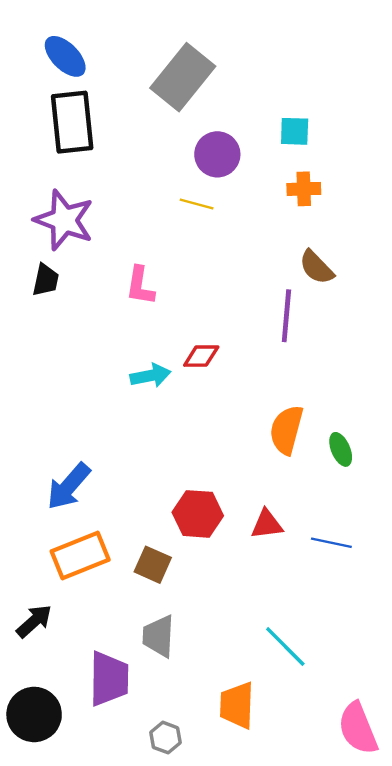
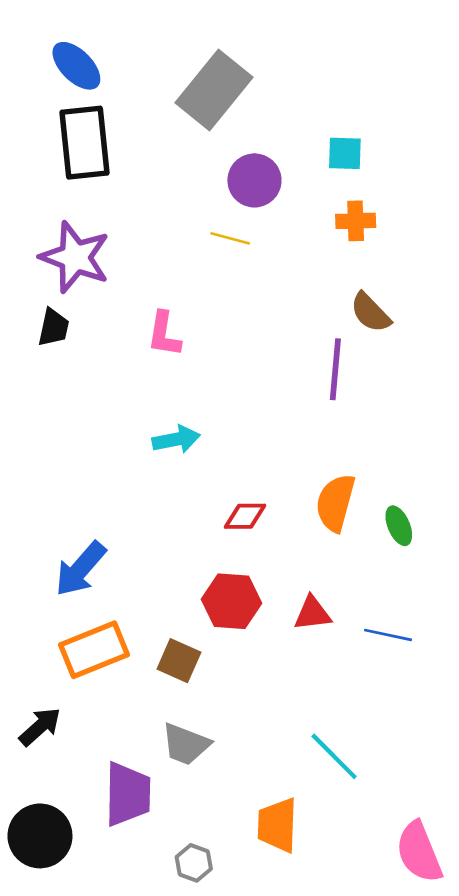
red diamond: (201, 356) -> (245, 516), moved
gray trapezoid: (159, 636) -> (186, 744), turned -72

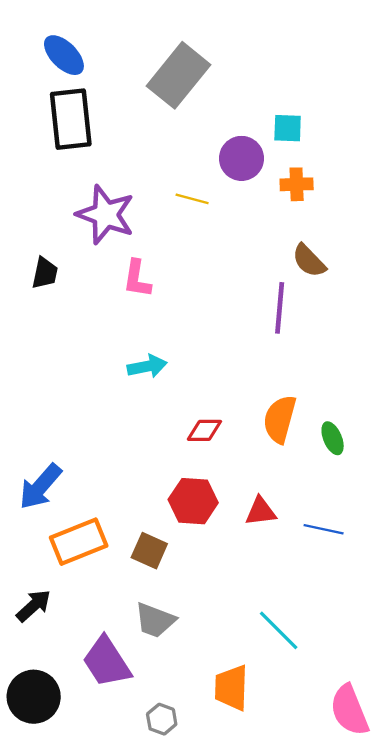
purple circle: (254, 180) -> (242, 158), moved
purple star: (75, 257) -> (106, 215), moved
blue arrow: (80, 569) -> (40, 487), moved
purple trapezoid: (128, 794) -> (107, 662), turned 146

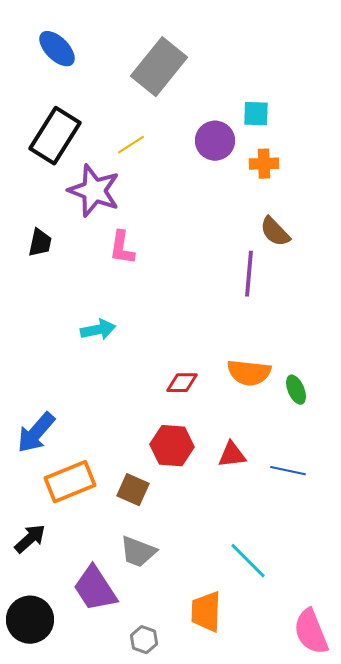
black rectangle: (71, 119) -> (55, 136), moved, turned 38
yellow line: (192, 199) -> (131, 145), moved, turned -48
cyan arrow: (147, 366) -> (98, 330), moved
orange semicircle: (280, 419) -> (249, 373), turned -99

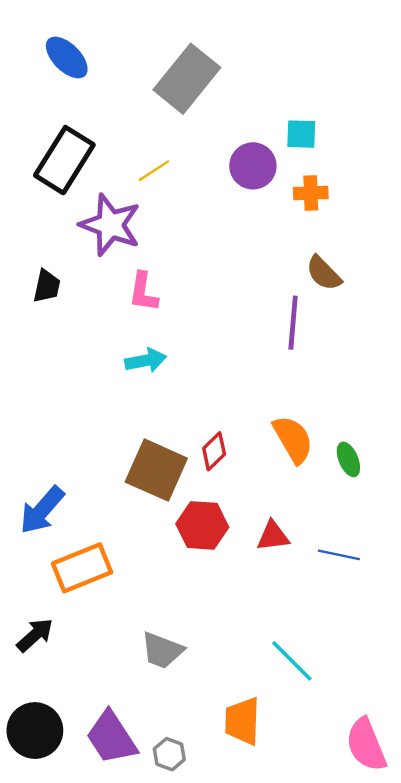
cyan arrow: (98, 330) -> (146, 360), moved
orange semicircle: (249, 373) -> (293, 439), turned -126
red diamond: (182, 383) -> (214, 451), turned -44
brown square: (133, 490) -> (156, 470), moved, size x1.6
purple trapezoid: (95, 589) -> (112, 738), moved

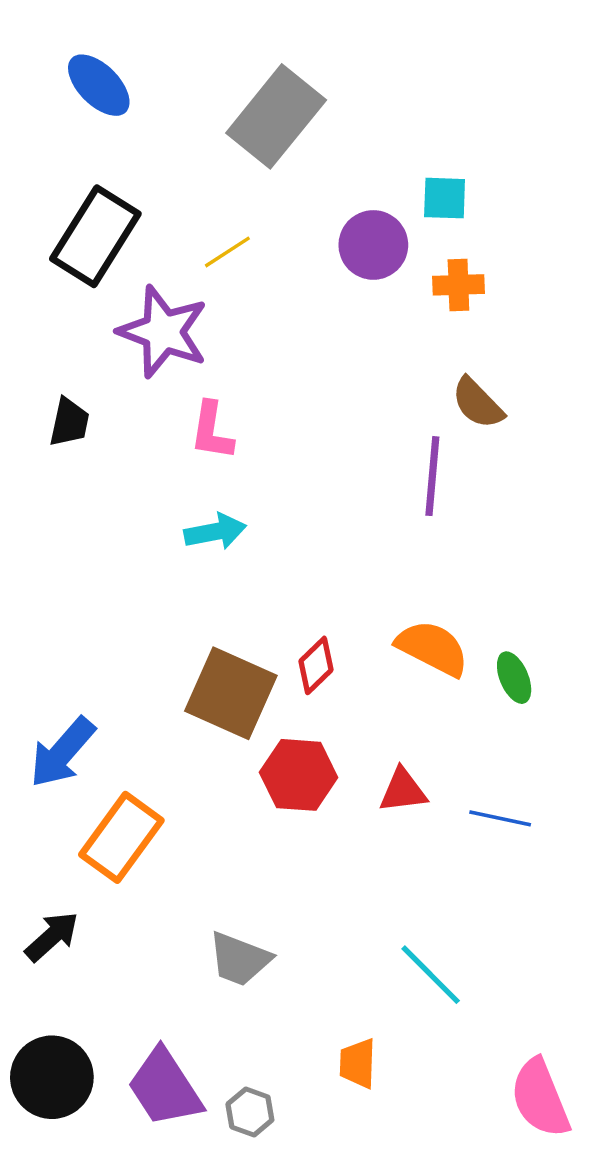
orange semicircle: (293, 439) -> (432, 648), turned -33
orange rectangle: (82, 568) -> (121, 837), turned -32
orange trapezoid: (242, 721) -> (358, 1063), size x0.7

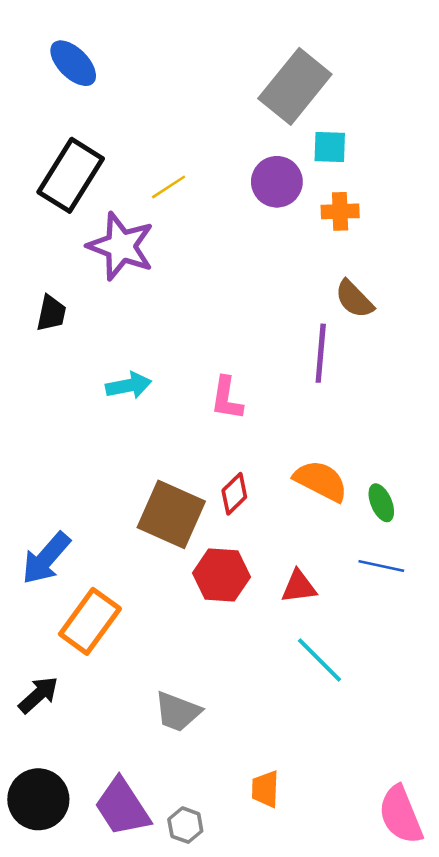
gray rectangle: (276, 116) -> (295, 86), moved
pink L-shape: (212, 431) -> (227, 398), moved
cyan arrow: (215, 532) -> (129, 385), moved
blue line: (500, 818) -> (381, 566), moved
cyan line: (431, 975) -> (319, 660), moved

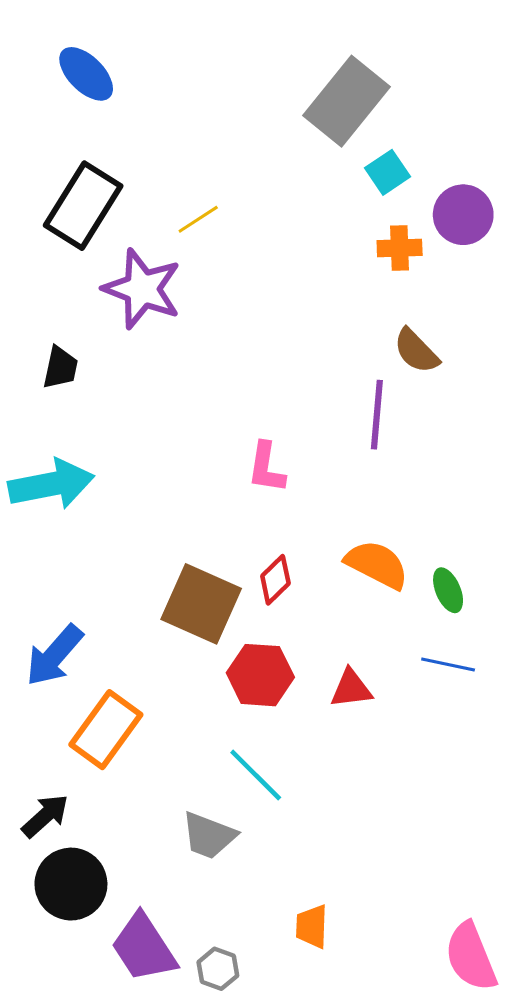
cyan square: (330, 147) -> (387, 172), turned -36
purple circle: (277, 182) -> (463, 215), moved
cyan arrow: (129, 385) -> (51, 484), moved, size x1.6
cyan line: (319, 660) -> (256, 775), moved
black circle: (38, 799) -> (71, 884), moved

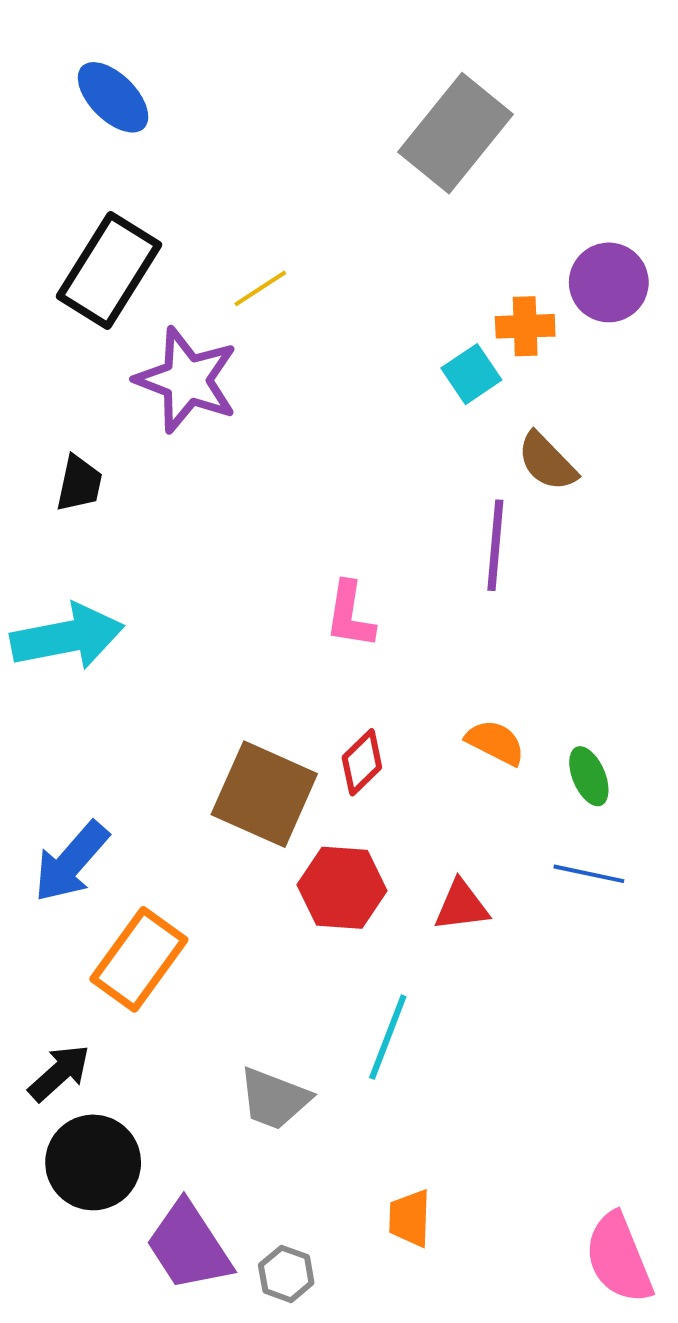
cyan square: (387, 172) -> (471, 374), moved
orange semicircle: (377, 565) -> (495, 742), size x0.7
cyan line: (256, 775) -> (388, 1037), moved, turned 66

